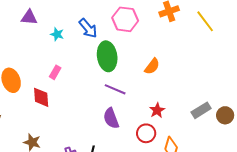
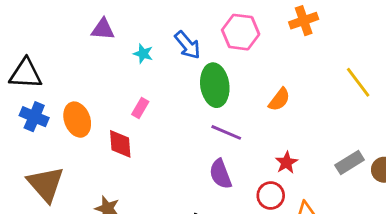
yellow line: (205, 21) -> (358, 82), moved

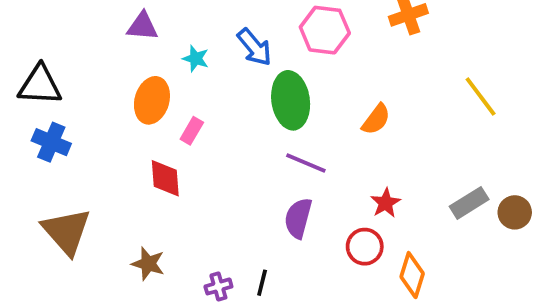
orange ellipse: (77, 120) -> (152, 100), moved, turned 36
purple semicircle: (221, 174) -> (298, 218), turned 36

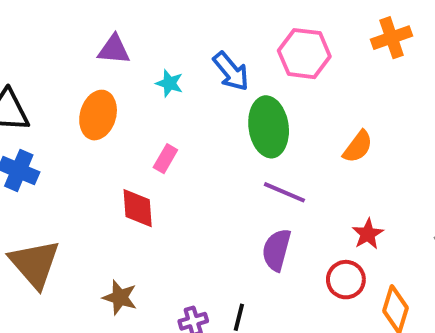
orange ellipse: (152, 100) -> (98, 115), moved

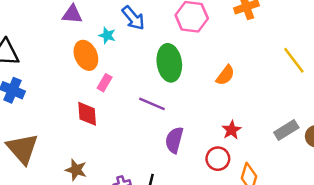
blue arrow: (231, 71) -> (133, 18), moved
orange ellipse: (98, 115) -> (86, 55), moved, turned -40
purple line: (284, 192) -> (152, 104), moved

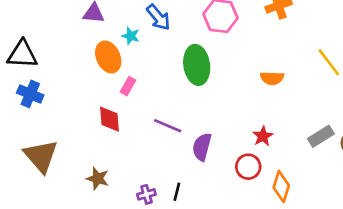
orange semicircle: (225, 75) -> (272, 78), moved, turned 55
purple line: (152, 104) -> (168, 126), moved

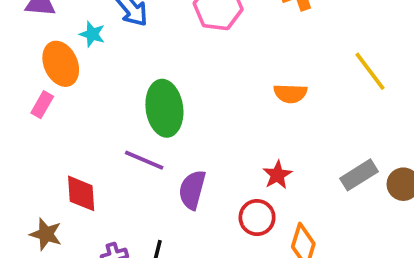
green ellipse: (197, 65) -> (164, 108), moved
pink rectangle: (128, 86) -> (42, 105), moved
red diamond: (110, 119) -> (81, 193), moved

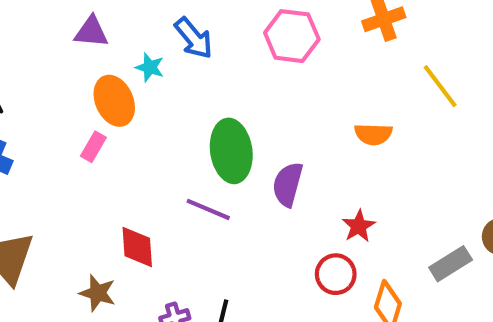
yellow line: (370, 71) -> (440, 86), moved
gray rectangle: (359, 175) -> (451, 264), moved
purple semicircle: (192, 190) -> (288, 184), moved

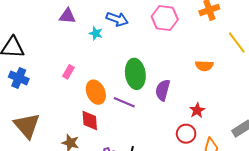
blue arrow: (194, 38) -> (117, 19), turned -30
orange ellipse: (114, 101) -> (96, 92), moved

